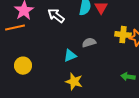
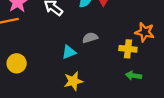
yellow cross: (123, 35) -> (128, 49), moved
yellow star: (74, 82) -> (73, 81), turned -30

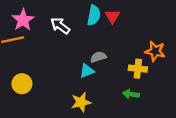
cyan triangle: (69, 52) -> (87, 71), moved
green arrow: (134, 76) -> (131, 94), moved

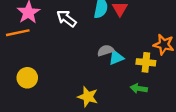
cyan triangle: (87, 71) -> (116, 58), moved
yellow star: (81, 102) -> (88, 97), turned 30

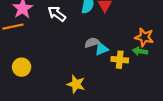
yellow cross: (146, 62) -> (120, 60), moved
green arrow: (139, 88) -> (140, 51), moved

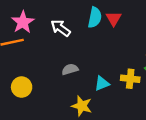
gray semicircle: (92, 43) -> (70, 69), moved
cyan triangle: (102, 49) -> (102, 83), moved

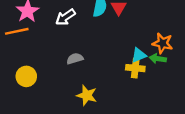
white arrow: (61, 28) -> (65, 17), turned -72
cyan triangle: (102, 83) -> (139, 55), moved

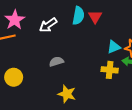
cyan triangle: (139, 55) -> (114, 47), moved

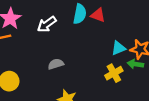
red triangle: (95, 17) -> (98, 15), turned -40
yellow cross: (110, 70) -> (114, 73), turned -35

